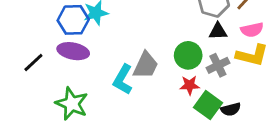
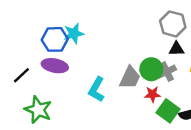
gray trapezoid: (146, 65) -> (130, 78), moved
gray cross: (218, 65) -> (167, 72), moved
green star: (72, 104) -> (38, 110), moved

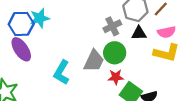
purple ellipse: (55, 66) -> (21, 49), turned 45
gray cross: (167, 72) -> (112, 26), moved

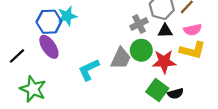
cyan L-shape: (62, 72) -> (89, 70), turned 35
red star: (116, 77) -> (164, 62), moved, size x1.5

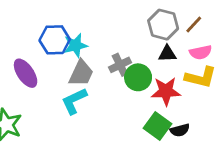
cyan star: (67, 16) -> (76, 45), moved
blue hexagon: (49, 22) -> (55, 40), moved
gray cross: (139, 24) -> (120, 65), moved
gray trapezoid: (121, 58) -> (81, 73), moved

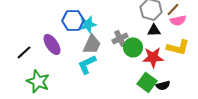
pink semicircle: (201, 52) -> (178, 20), moved

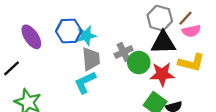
black triangle: (154, 30) -> (163, 43), size x1.6
purple ellipse: (52, 44) -> (31, 37), moved
gray trapezoid: (92, 44) -> (91, 59), turned -30

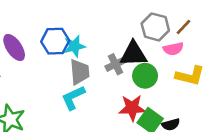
pink semicircle: (191, 31) -> (173, 49), moved
black triangle: (163, 43) -> (133, 54), moved
green circle: (139, 63) -> (145, 76), moved
red star: (162, 74) -> (132, 108), moved

